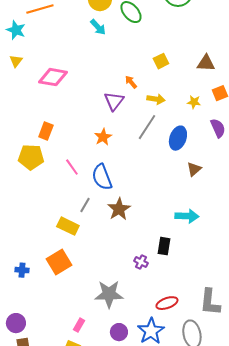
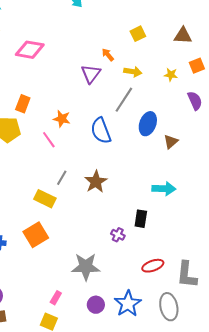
orange star: (103, 137) -> (62, 119), moved, turned -30
blue ellipse: (178, 138) -> (148, 124), moved
blue semicircle: (102, 177) -> (101, 131), moved
red ellipse: (167, 303) -> (153, 266), moved

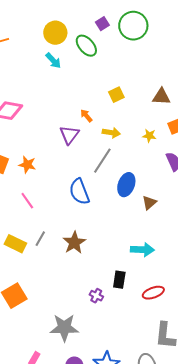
orange star: (62, 119) -> (27, 165), moved
yellow rectangle: (45, 199) -> (15, 244), moved
red ellipse: (153, 266) -> (153, 293), moved

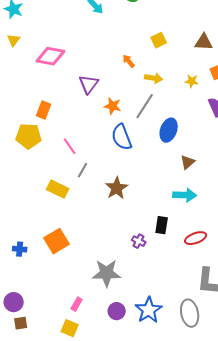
purple triangle: (69, 135) -> (89, 84), moved
orange star: (27, 165) -> (113, 106), moved
brown triangle: (149, 203) -> (188, 162), moved
gray line: (40, 239) -> (83, 170), moved

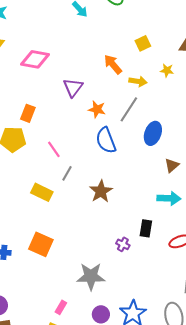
orange arrow: (129, 61) -> (113, 64), size x1.5
yellow star: (192, 81) -> (167, 70), moved
orange square: (57, 241) -> (41, 244), turned -35

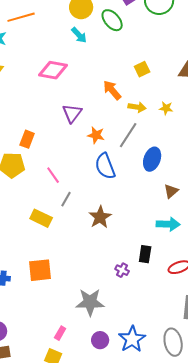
pink diamond: (35, 59) -> (53, 70), moved
yellow star: (167, 70) -> (166, 108), moved
orange square: (41, 244) -> (40, 270), turned -30

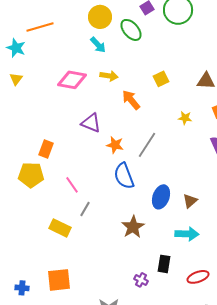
yellow arrow: (137, 107) -> (109, 76), moved
purple triangle: (72, 113) -> (91, 123), turned -45
blue ellipse: (152, 159) -> (161, 197), moved
brown star: (100, 217) -> (133, 227), moved

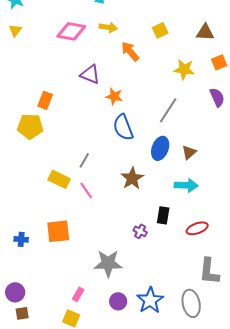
yellow star: (185, 118) -> (184, 69), size x1.5
gray line: (147, 145) -> (168, 110), moved
pink line: (72, 185) -> (86, 190), moved

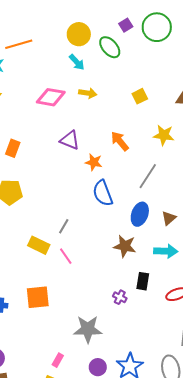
orange arrow: (130, 51) -> (120, 141), moved
orange rectangle: (45, 100) -> (13, 148), moved
brown star: (132, 178) -> (125, 246), moved, turned -30

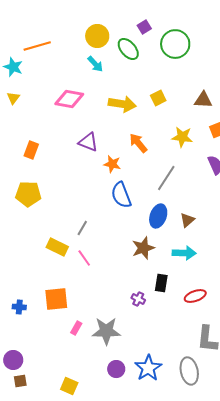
green circle: (157, 27) -> (175, 44), moved
yellow arrow: (88, 93) -> (122, 104), moved, size x1.5
brown star: (125, 246) -> (143, 248), turned -30
pink rectangle: (58, 360) -> (76, 328), moved

